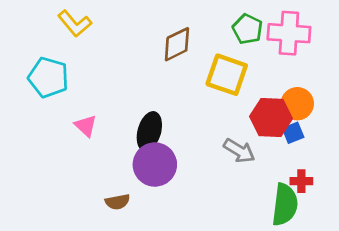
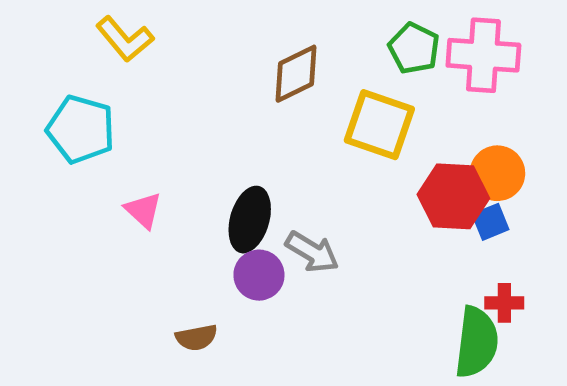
gray arrow: (239, 151) -> (312, 252), moved
purple circle: (155, 165) -> (259, 275), size x0.7

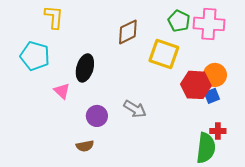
yellow L-shape: (125, 39) -> (54, 17), turned -135
black ellipse: (250, 220) -> (85, 68), moved
purple circle: (259, 275) -> (97, 116), moved

